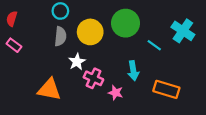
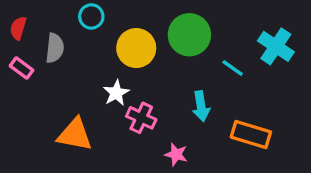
gray semicircle: (60, 36) -> (55, 48), moved
pink star: (116, 93) -> (176, 154), moved

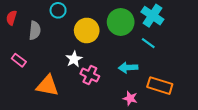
cyan cross: (276, 46) -> (152, 16), moved
pink rectangle: (21, 68) -> (19, 60), moved
cyan arrow: (201, 106) -> (128, 68), turned 96
pink star: (176, 154) -> (130, 98), moved

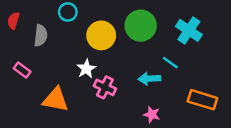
cyan cross: (152, 16) -> (189, 30), moved
cyan line: (148, 43) -> (170, 63), moved
orange rectangle: (160, 86) -> (202, 100), moved

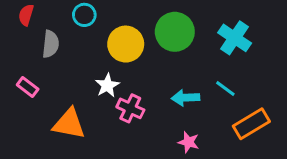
red semicircle: (13, 21) -> (26, 15), moved
cyan line: (170, 63) -> (225, 88), moved
orange rectangle: (202, 100) -> (251, 124), turned -48

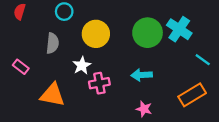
green circle: (175, 32) -> (148, 33), moved
gray semicircle: (51, 44) -> (52, 43), moved
cyan line: (225, 88) -> (203, 60), moved
pink cross: (130, 108) -> (99, 83), turned -36

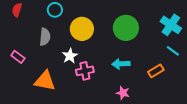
cyan cross: (179, 29) -> (171, 25), moved
orange rectangle: (192, 95) -> (156, 71), moved, size x0.7

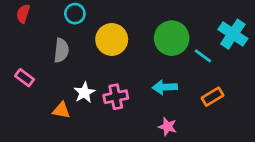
cyan line: (173, 51) -> (203, 56), moved
white star: (70, 56) -> (84, 93), moved
orange triangle: (45, 81) -> (61, 110), size x0.6

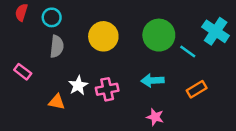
cyan circle: (75, 14) -> (52, 17), moved

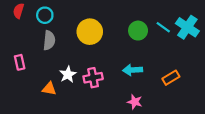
green circle: (159, 35) -> (138, 31), size x0.7
cyan line: (188, 51) -> (163, 27), moved
pink rectangle: (23, 72) -> (20, 62), turned 40

